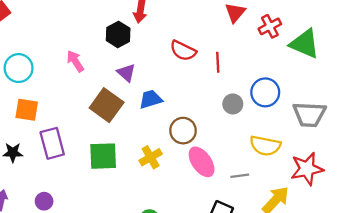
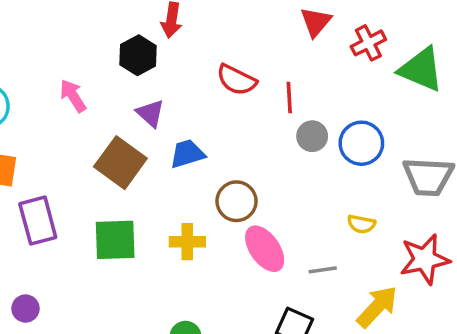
gray circle: (233, 104) -> (312, 136), moved
yellow semicircle: (265, 146) -> (361, 224), size x0.6
yellow cross: (151, 157) -> (187, 242), turned 30

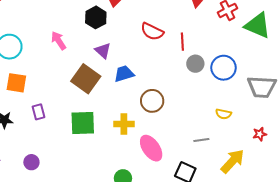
purple rectangle: (38, 221) -> (39, 112), size x0.6
pink ellipse: (265, 249) -> (151, 148), moved
red star: (425, 259) -> (260, 134), size x0.5

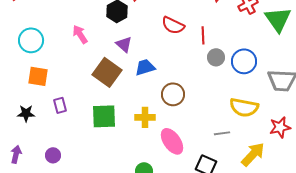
green triangle: (258, 25) -> (278, 19), turned 32
yellow semicircle: (224, 114) -> (244, 107), size x1.8
red star: (260, 134) -> (280, 127), size x1.5

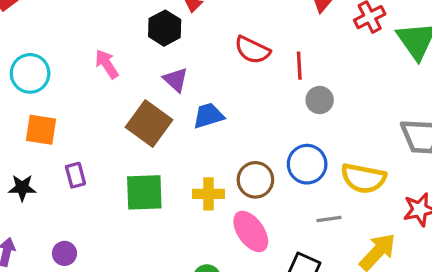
blue circle: (244, 61) -> (307, 164), moved
brown circle: (173, 94) -> (255, 180), moved

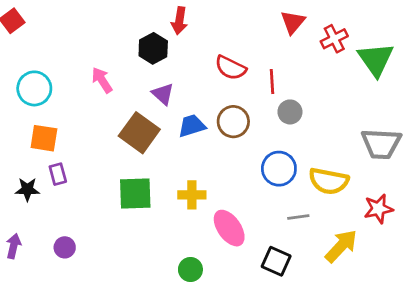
purple rectangle: (75, 175) -> (58, 174), moved
brown circle: (255, 180) -> (233, 122), moved

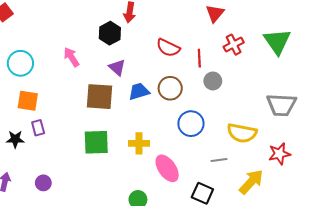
red cross: (334, 39) -> (234, 45), moved
brown square: (139, 133) -> (99, 97), turned -32
blue circle: (279, 169) -> (191, 124), moved

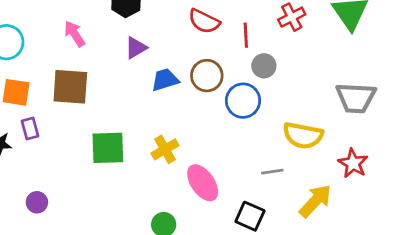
purple triangle: (117, 67) -> (136, 48), turned 48
brown square: (99, 97) -> (70, 87), moved
blue circle: (191, 124) -> (243, 101), moved
yellow cross: (139, 143) -> (165, 149), turned -30
red star: (279, 154) -> (353, 163), turned -30

